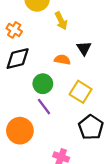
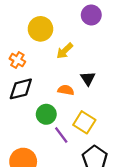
yellow arrow: (61, 21) -> (65, 51), turned 72
purple line: (44, 107) -> (61, 135), moved

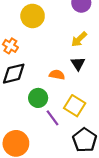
yellow arrow: (65, 51) -> (79, 39), moved

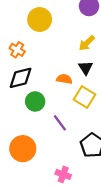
green circle: (38, 98) -> (35, 101), moved
yellow square: (75, 106) -> (85, 97), moved

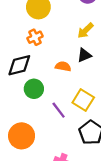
orange cross: (17, 50) -> (35, 37), moved, turned 32
black triangle: (86, 68) -> (84, 55), turned 40
yellow square: (85, 97) -> (83, 100), moved

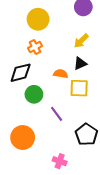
yellow square: (83, 100) -> (79, 88), moved, turned -30

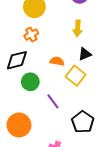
yellow arrow: (81, 41) -> (78, 28), turned -42
black triangle: (80, 63) -> (85, 54), moved
yellow square: (79, 88) -> (76, 76), turned 36

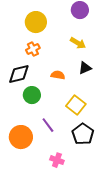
yellow arrow: (78, 28) -> (78, 43), turned -63
yellow square: (76, 76) -> (76, 105), moved
purple line: (53, 101) -> (48, 125), moved

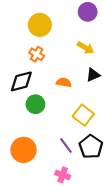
orange cross: (33, 49) -> (37, 54), turned -32
purple line: (48, 125) -> (66, 146), moved

